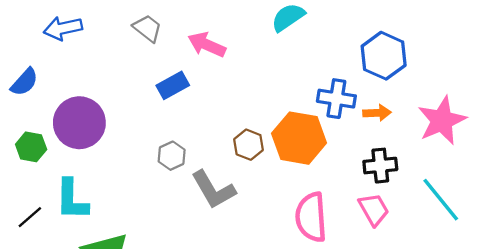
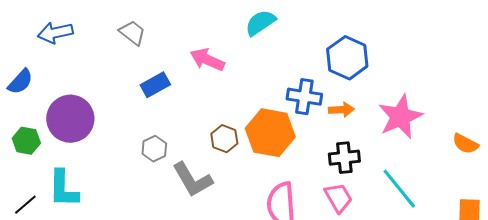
pink arrow: (207, 45) -> (207, 60), moved

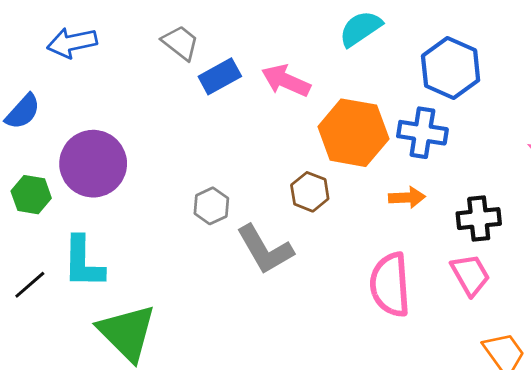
blue hexagon: (347, 58) -> (451, 68), moved
blue rectangle: (155, 85) -> (220, 76), moved
orange arrow: (341, 110) -> (407, 197), moved
orange hexagon: (270, 133) -> (353, 133), moved

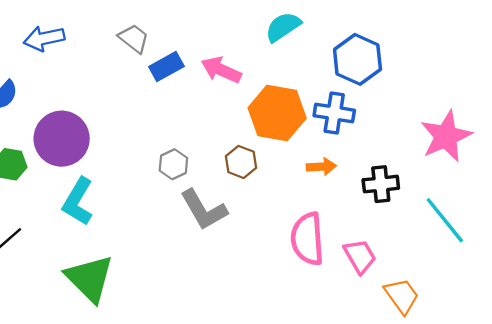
gray hexagon: (211, 206) -> (173, 164), moved
cyan L-shape: (83, 262) -> (78, 202), moved, turned 30
pink trapezoid: (470, 275) -> (360, 256), moved

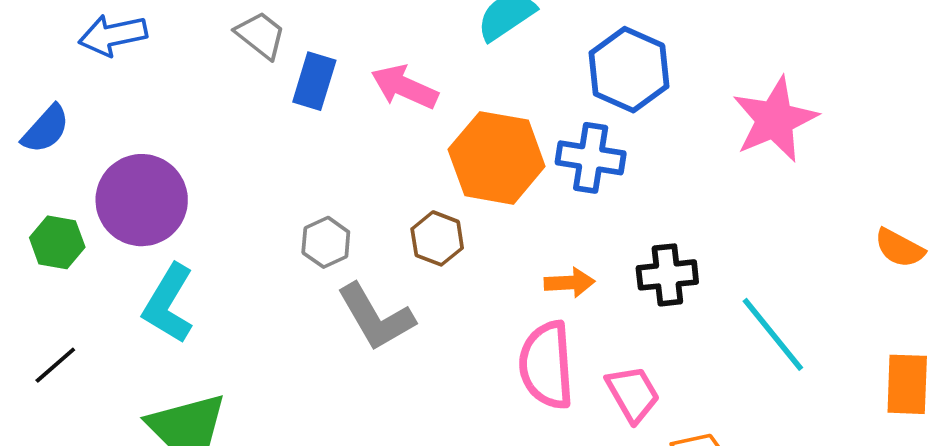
blue rectangle: (166, 66) -> (314, 81), turned -44
pink star: (446, 136) -> (775, 120), moved
orange arrow: (321, 167) -> (570, 283), moved

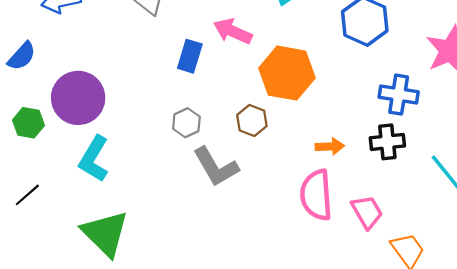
blue rectangle: (314, 81) -> (190, 56), moved
blue cross: (591, 158) -> (399, 95), moved

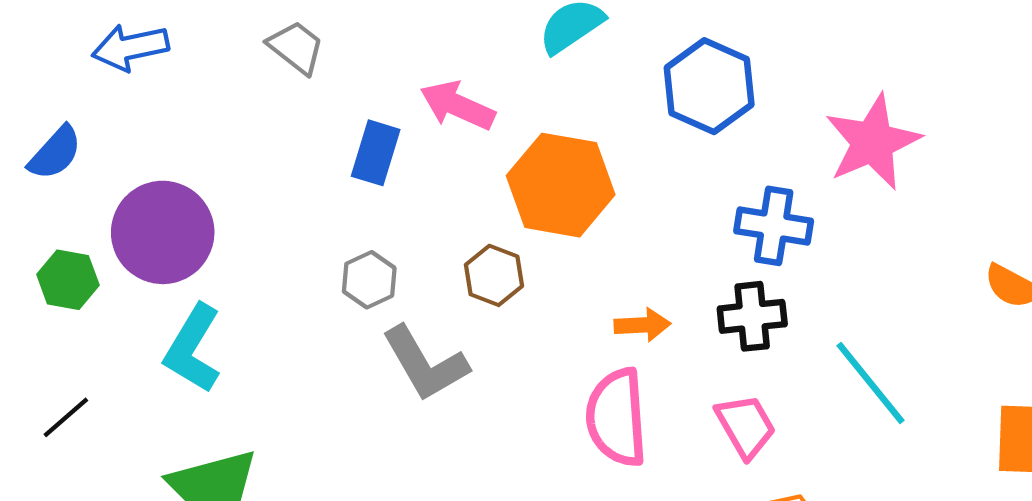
pink trapezoid: (367, 212) -> (746, 426), moved

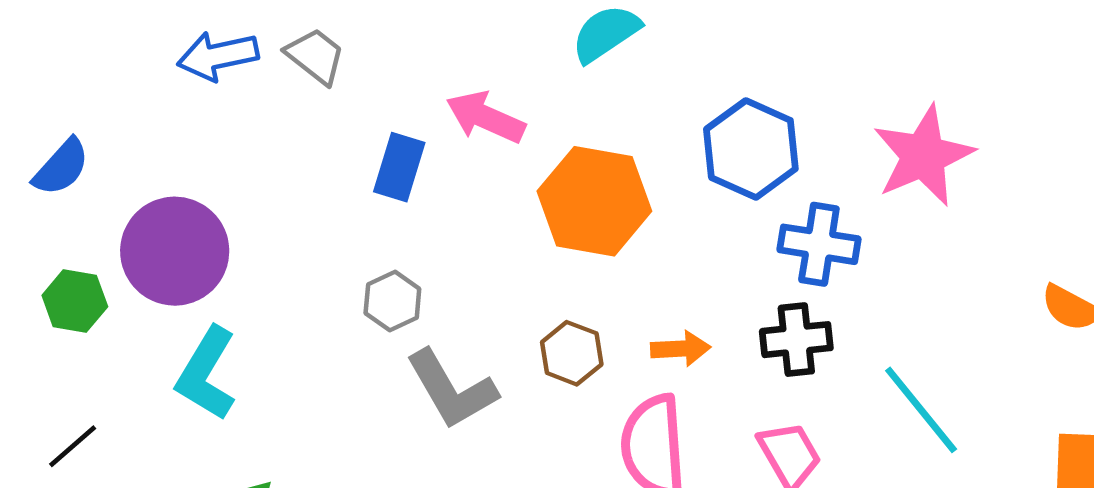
blue arrow: (130, 47) -> (218, 56), moved
blue hexagon: (709, 86) -> (751, 149), moved
brown hexagon: (494, 275) -> (572, 353), moved

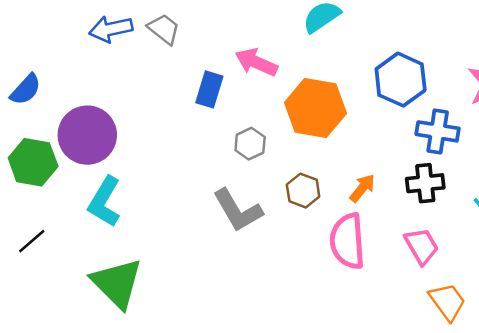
green hexagon: (75, 301) -> (33, 162), size x1.4
gray hexagon: (392, 301) -> (250, 144), moved
orange arrow: (681, 349) -> (362, 188), turned -48

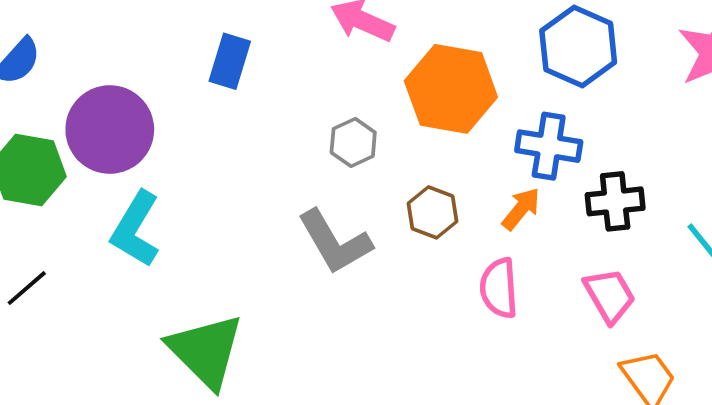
blue rectangle: (209, 89) -> (230, 61), moved
blue cross: (438, 131) -> (549, 146), moved
pink semicircle: (348, 241) -> (499, 288), size x0.7
green triangle: (117, 283) -> (206, 351), moved

